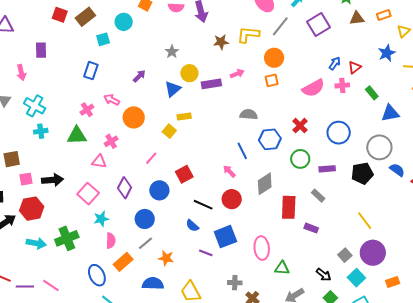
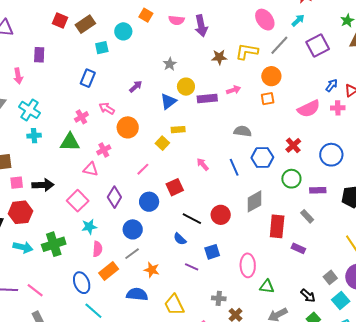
pink arrow: (229, 171) -> (203, 164), moved
blue square: (225, 237) -> (212, 252), size x0.7

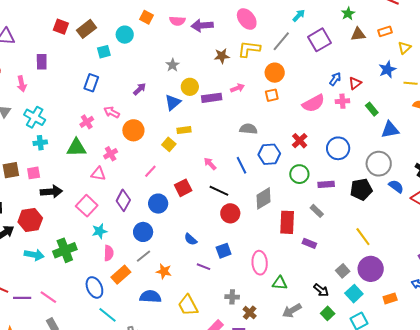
pink ellipse: (265, 20) -> (247, 19), moved
purple arrow: (201, 26) -> (202, 25), turned 100
pink square: (17, 183) -> (34, 173), moved
black line: (192, 219) -> (219, 191), moved

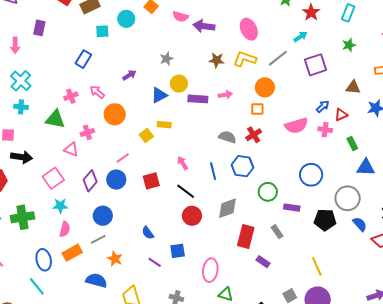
brown triangle: (358, 34) -> (353, 87), moved
red cross: (300, 141) -> (254, 135), moved
blue circle: (158, 204) -> (116, 180), moved
cyan line: (108, 315) -> (37, 286), moved

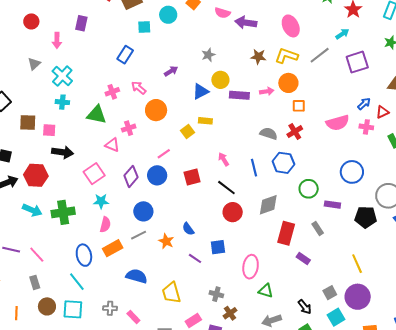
orange circle: (265, 87) -> (288, 83), moved
orange star: (115, 259) -> (166, 241), moved

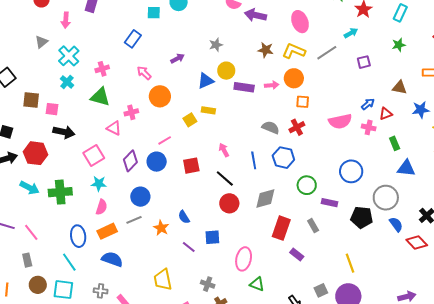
purple square: (357, 62) -> (364, 62), size x0.6
pink cross: (112, 92) -> (102, 69), moved
cyan cross: (62, 102) -> (67, 82), turned 32
blue semicircle: (137, 276) -> (112, 259), moved

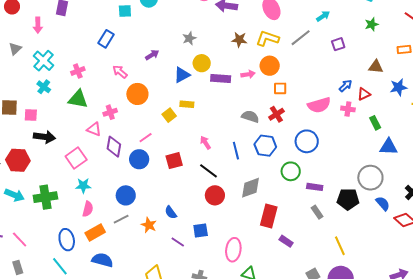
purple diamond: (130, 161) -> (114, 147), moved, turned -30
blue circle: (351, 171) -> (307, 141), moved
gray rectangle: (313, 226) -> (317, 212), moved

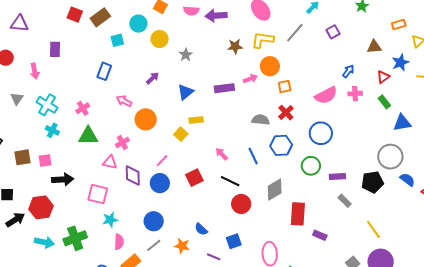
yellow circle: (202, 63) -> (160, 39), moved
red triangle: (364, 94) -> (383, 77), moved
pink square: (76, 158) -> (98, 194), turned -30

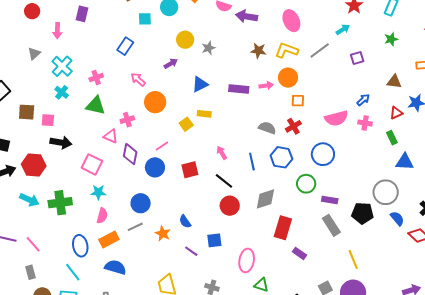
yellow circle: (160, 39) -> (185, 40), moved
gray rectangle: (345, 201) -> (331, 225), size x1.5

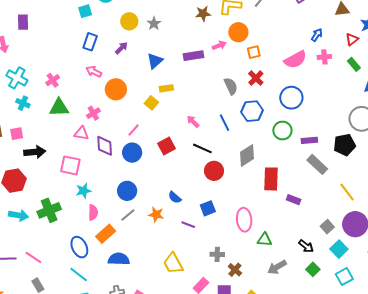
blue rectangle: (125, 46) -> (90, 42), moved
gray semicircle: (267, 128) -> (231, 86), turned 60

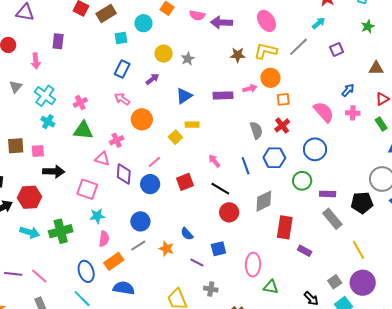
pink semicircle: (295, 60) -> (324, 112), turned -110
gray cross: (217, 254) -> (211, 289), moved

